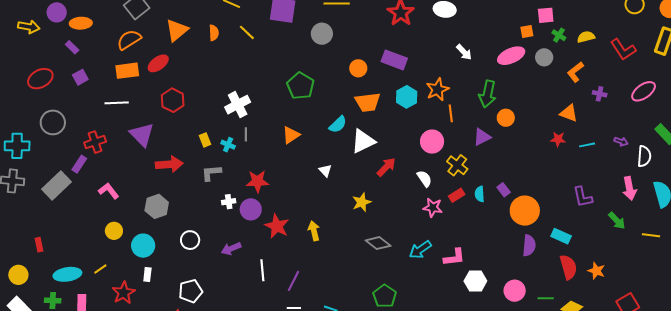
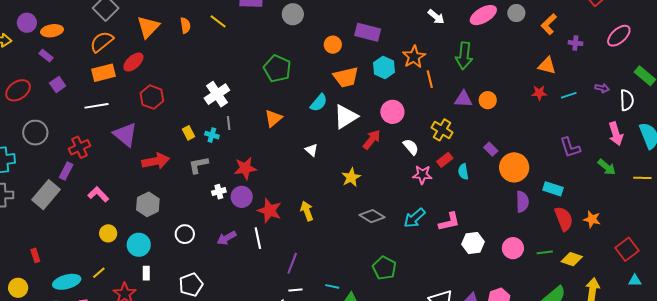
orange circle: (506, 118) -> (488, 100), moved
purple triangle: (482, 137) -> (463, 99), turned 36
pink circle: (432, 142) -> (392, 112), moved
cyan semicircle: (480, 194) -> (463, 172), moved
white line: (262, 270) -> (258, 238), moved

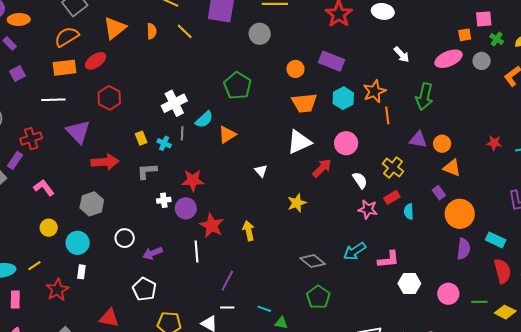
orange triangle: (547, 66) -> (452, 168), moved
cyan semicircle: (319, 103) -> (204, 119), moved
gray diamond: (372, 216) -> (312, 261), moved
purple arrow: (227, 238) -> (153, 253), moved
white pentagon: (191, 285) -> (144, 289), moved, turned -30

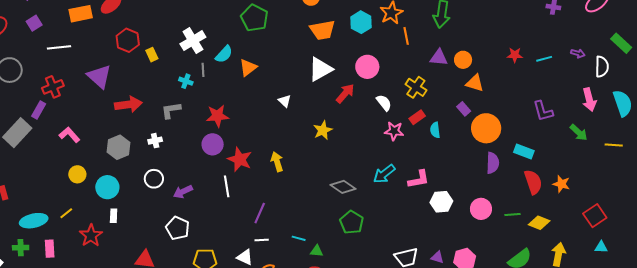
white line: (53, 100) -> (59, 47), moved
yellow rectangle: (141, 138) -> (152, 55), moved
white cross: (164, 200) -> (155, 141), moved

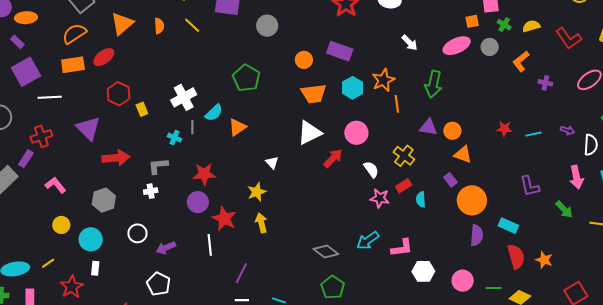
purple square: (34, 23) -> (26, 72), size x1.8
yellow star: (323, 130) -> (257, 192), moved
white cross: (155, 141) -> (151, 191), moved

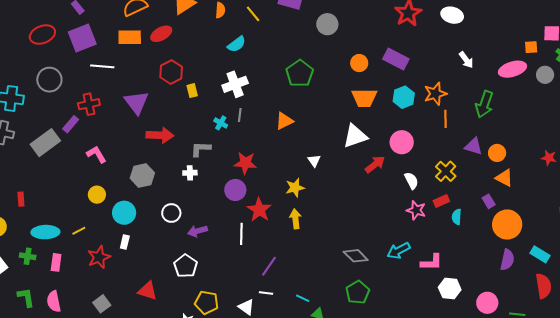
cyan semicircle: (214, 113) -> (237, 44), moved

